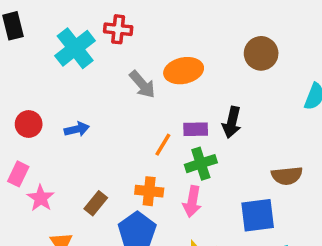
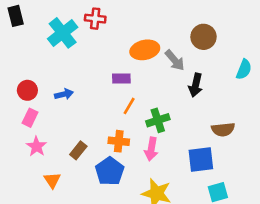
gray arrow: (142, 84) -> (175, 60), moved
black arrow: (232, 122) -> (196, 85), moved
purple rectangle: (196, 129) -> (121, 79), moved
pink rectangle: (18, 174) -> (30, 118), moved

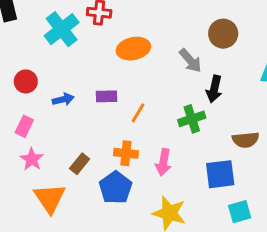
orange ellipse: (145, 50) -> (133, 49), moved
purple rectangle: (121, 79) -> (107, 96), moved
red circle: (27, 90) -> (26, 81), moved
green cross: (158, 120) -> (192, 119), moved
orange triangle: (52, 180) -> (50, 198), size x1.6

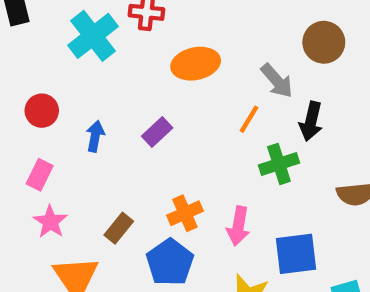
purple rectangle: (107, 96) -> (157, 132), turned -42
blue arrow: (63, 99) -> (95, 136), turned -66
orange line: (138, 113) -> (249, 119), moved
orange cross: (126, 153) -> (185, 213), turned -30
blue square: (220, 174) -> (296, 254), moved

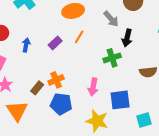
orange line: (249, 119) -> (79, 37), moved
orange cross: (185, 213) -> (56, 80), moved
blue pentagon: (170, 262) -> (61, 104), turned -30

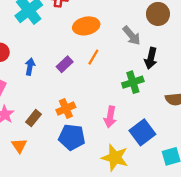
brown rectangle: (37, 88) -> (34, 118), moved
blue square: (120, 100) -> (142, 132), turned -30
orange triangle: (17, 111) -> (19, 146), size x0.6

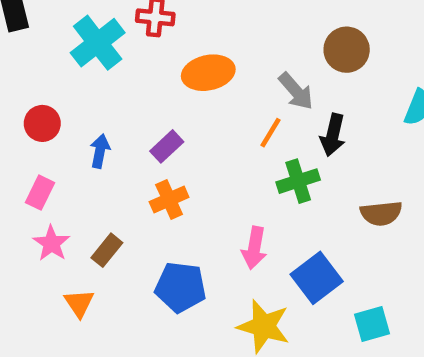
orange line: (93, 57) -> (271, 133), moved
orange cross: (66, 109) -> (169, 200), moved

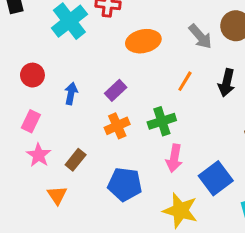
gray arrow: (296, 91) -> (200, 37), moved
green cross: (298, 181) -> (162, 121), moved

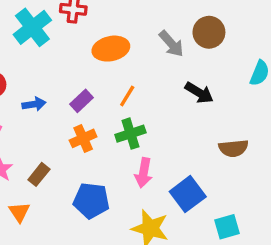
orange line: (185, 81) -> (127, 96), moved
black arrow: (227, 83) -> (199, 93), turned -72
blue arrow: (71, 94) -> (34, 104), turned 70

